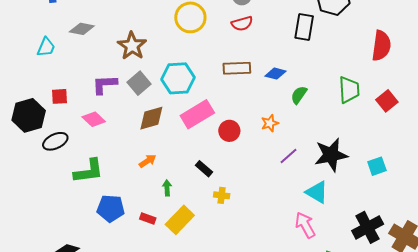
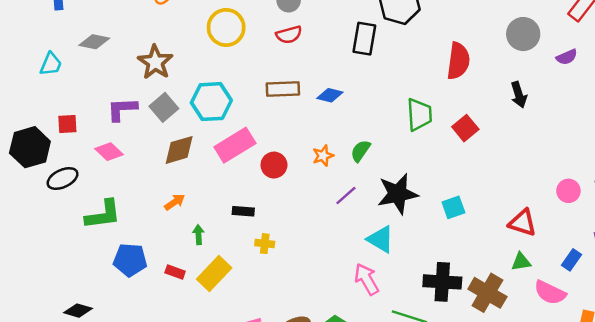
green semicircle: (299, 95) -> (360, 151), moved
black rectangle: (204, 169) -> (243, 211), turned -36
black cross: (368, 227) -> (442, 282), turned 32

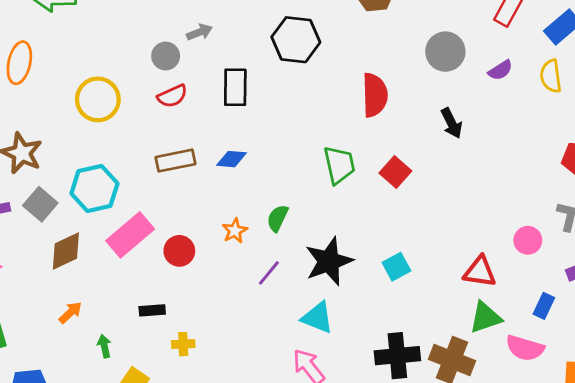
black rectangle: (364, 39) -> (235, 87), moved
pink circle: (568, 191) -> (528, 240), moved
green triangle: (521, 262) -> (485, 317), size x1.4

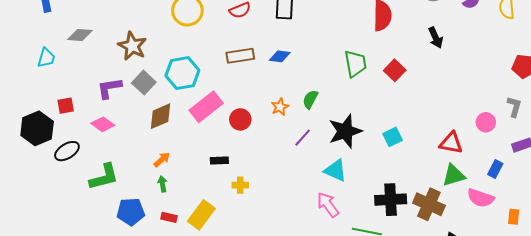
green arrow: (104, 346) -> (162, 184), moved

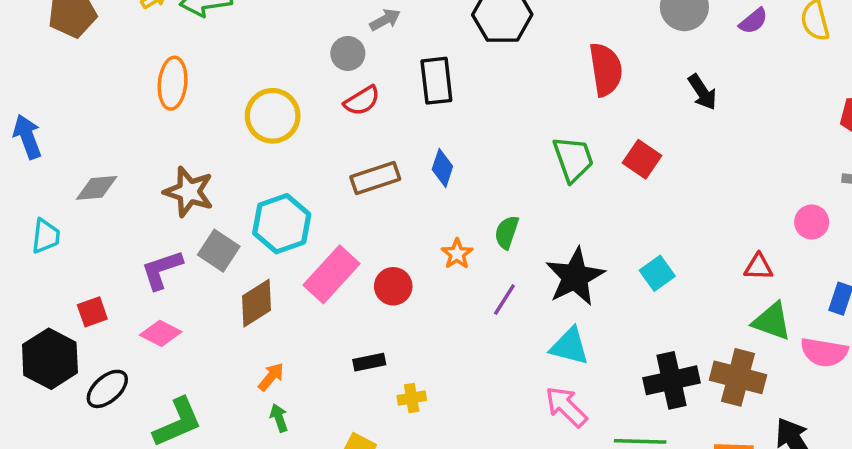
blue diamond: (280, 56) -> (442, 168), turned -70
red triangle: (451, 143) -> (758, 267), size x0.7
green triangle: (454, 175) -> (772, 321), turned 45

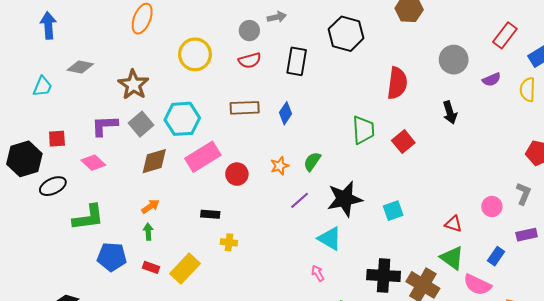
pink arrow: (566, 407) -> (318, 273), size x0.6

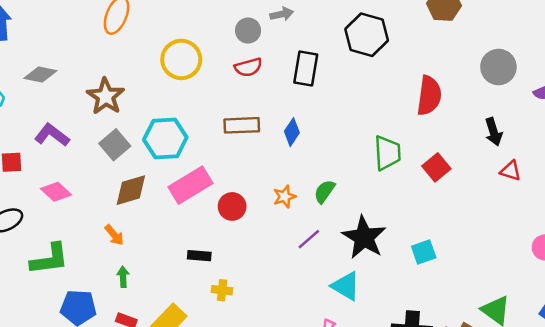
purple L-shape: (105, 126) -> (52, 135), moved, turned 40
black star: (345, 199) -> (364, 237), turned -30
orange arrow: (150, 206) -> (114, 235), moved, turned 84
red triangle: (453, 224) -> (511, 171), moved

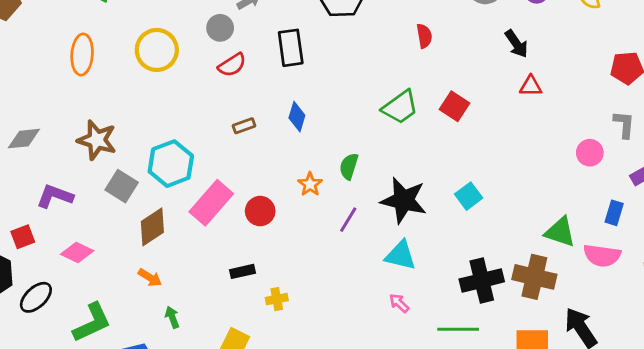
yellow circle: (181, 59) -> (157, 50), moved
red semicircle: (429, 96) -> (424, 36), size x0.6
brown rectangle: (242, 125) -> (244, 126), size x0.6
black arrow: (494, 132) -> (516, 44), moved
green trapezoid: (387, 153) -> (400, 107), turned 75

